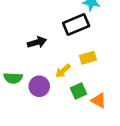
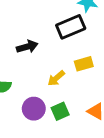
purple circle: (39, 86) -> (34, 109), moved
green square: (78, 91) -> (60, 111), moved

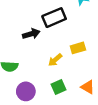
black rectangle: (71, 27) -> (54, 18), moved
purple circle: (34, 109) -> (26, 91), moved

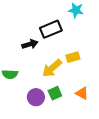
yellow arrow: (55, 60) -> (52, 68), size x1.5
purple circle: (26, 91) -> (36, 97), moved

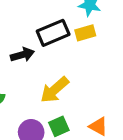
yellow rectangle: (73, 57) -> (85, 33), moved

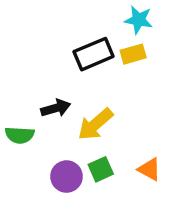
black arrow: (22, 55) -> (56, 108), moved

